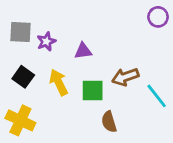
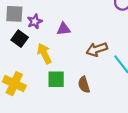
black square: (23, 77) -> (20, 39), moved
green square: (93, 90) -> (56, 79), moved

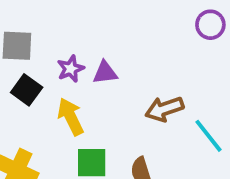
purple star: (35, 21) -> (71, 69), moved

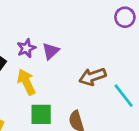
purple triangle: (105, 73) -> (51, 51), turned -36

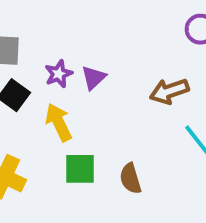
brown arrow: (93, 77) -> (169, 91), moved

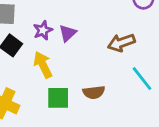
brown semicircle: (130, 179) -> (94, 92), moved, turned -80

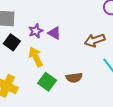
purple triangle: (68, 33) -> (54, 33), turned -48
green square: (58, 98) -> (47, 82), turned 36

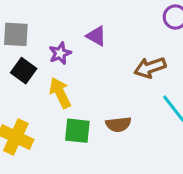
purple triangle: (54, 33) -> (96, 36), moved
green square: (47, 82) -> (77, 131), turned -30

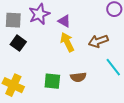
purple star: (60, 53) -> (39, 14), moved, size x1.5
yellow arrow: (60, 93) -> (67, 42), moved

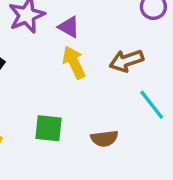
brown semicircle: (78, 77) -> (104, 138), moved

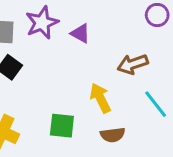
yellow arrow: (74, 62) -> (100, 98), moved

